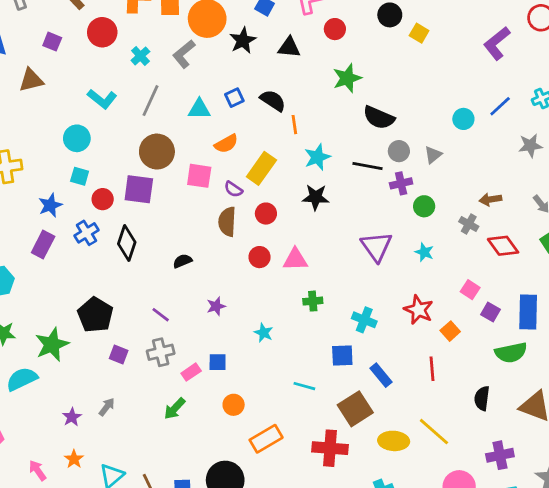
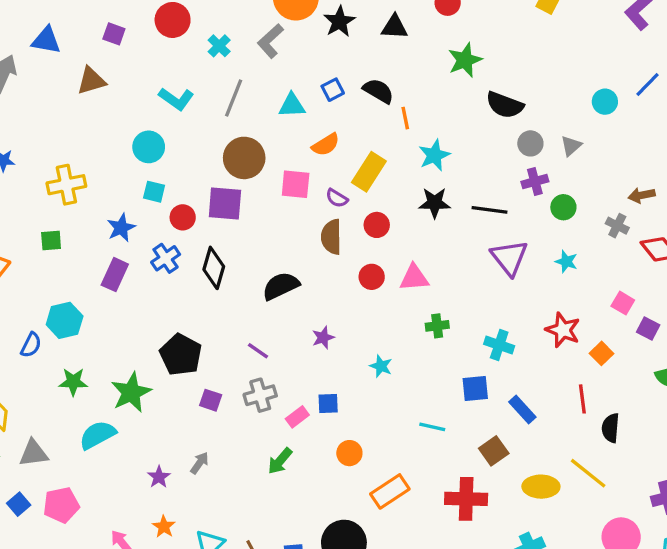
black line: (367, 166) -> (490, 210), moved
black semicircle: (182, 261) -> (281, 286), size x1.6
black semicircle: (482, 398) -> (611, 428), moved
brown square: (355, 409) -> (494, 451), size x0.7

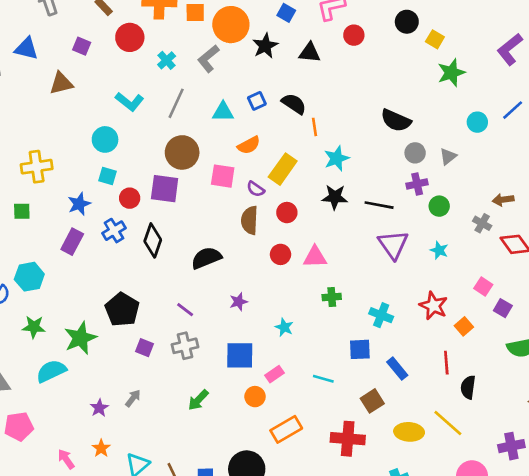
green star: (465, 60) -> (451, 73), moved
blue square: (328, 404) -> (240, 355), size x1.6
pink rectangle: (297, 417) -> (274, 374), moved

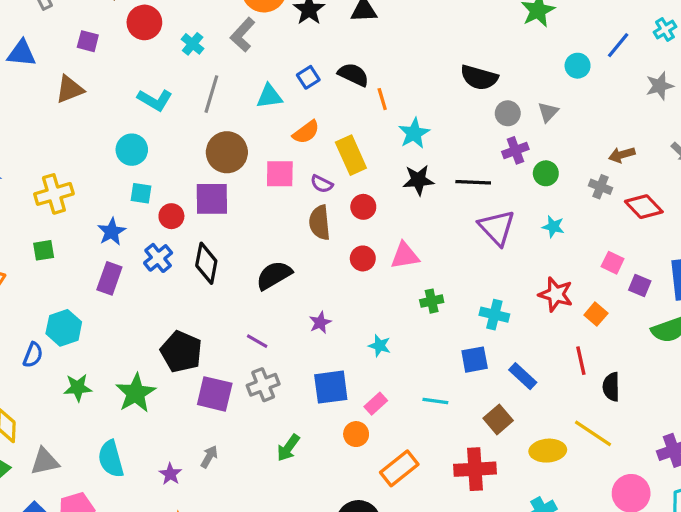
yellow rectangle: (283, 169) -> (351, 155), turned -52
purple square: (145, 348) -> (215, 394), size x1.6
cyan semicircle: (51, 371) -> (111, 459), moved, turned -72

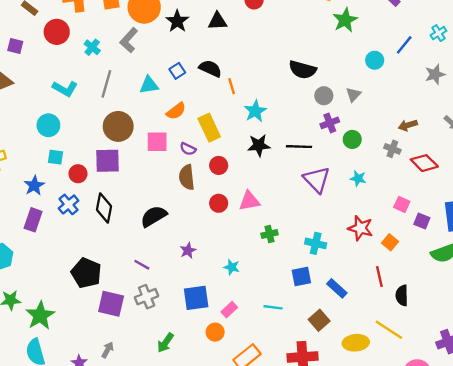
green star: (136, 393) -> (40, 316), moved

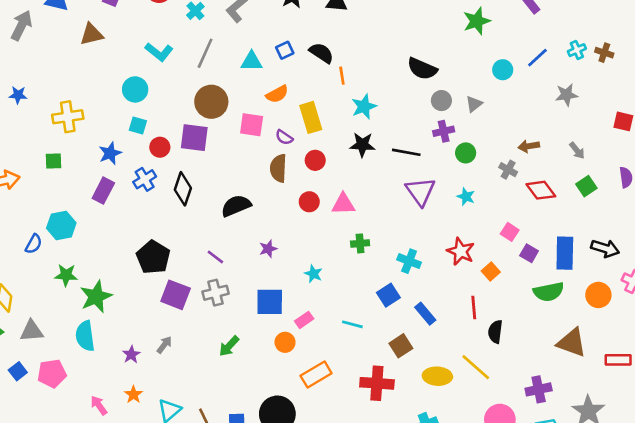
blue square: (301, 277) -> (388, 295), turned -30

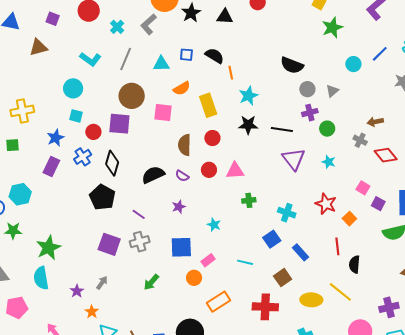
blue square: (285, 50) -> (186, 55), turned 32
purple semicircle: (284, 137) -> (182, 176), moved
black pentagon: (153, 257) -> (102, 197), moved
green star: (66, 275) -> (13, 231), moved
orange star: (133, 394) -> (92, 312), moved

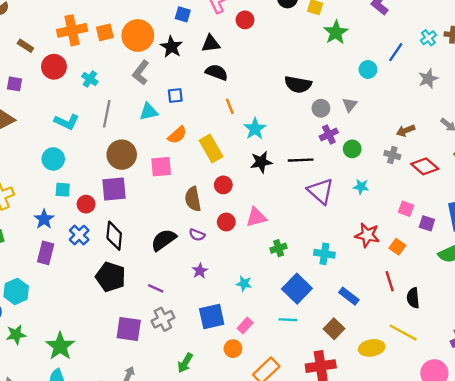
gray L-shape: (149, 24) -> (141, 73), moved
black semicircle: (215, 56) -> (217, 72), moved
blue square: (272, 239) -> (297, 289), moved, size x1.4

